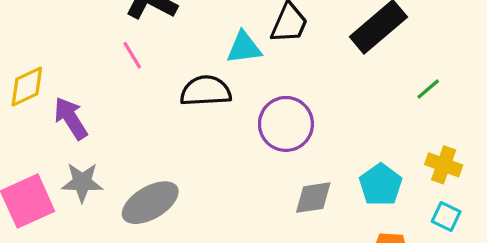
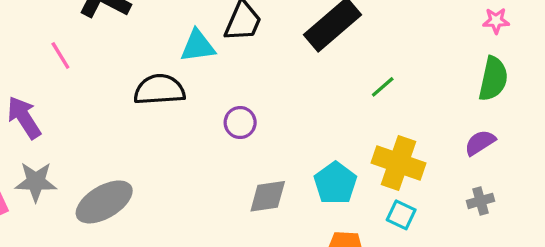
pink line: (132, 55) -> (60, 55), moved
purple circle: (286, 124) -> (240, 123), size x0.6
yellow cross: (444, 165) -> (398, 163), size x1.4

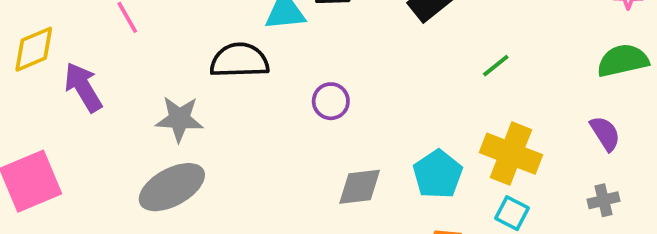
green semicircle: (493, 79) -> (623, 61), turned -117
purple semicircle: (480, 143) -> (605, 133), turned 88
gray star: (36, 182) -> (179, 119), moved

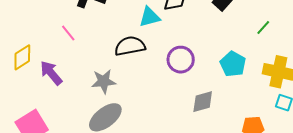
purple circle: (331, 101) -> (181, 60), size x1.4
cyan pentagon: (438, 174) -> (233, 64), moved

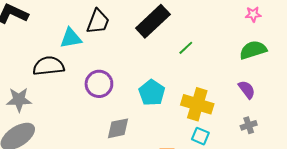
green line: (263, 28) -> (186, 48), moved

